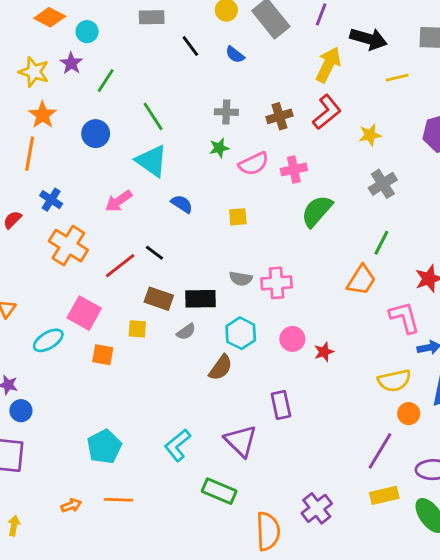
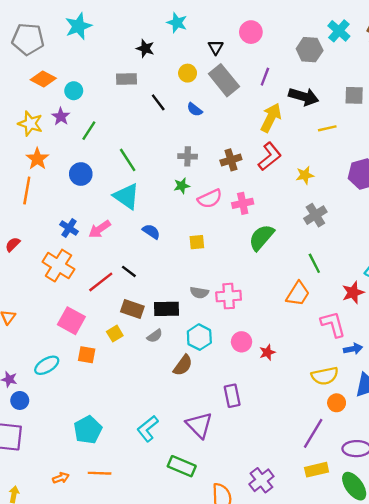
blue cross: (51, 200) -> (69, 228), moved
green line: (381, 243) -> (314, 263), turned -54
yellow square: (137, 329) -> (115, 334), turned -35
cyan ellipse: (48, 340) -> (47, 365), moved

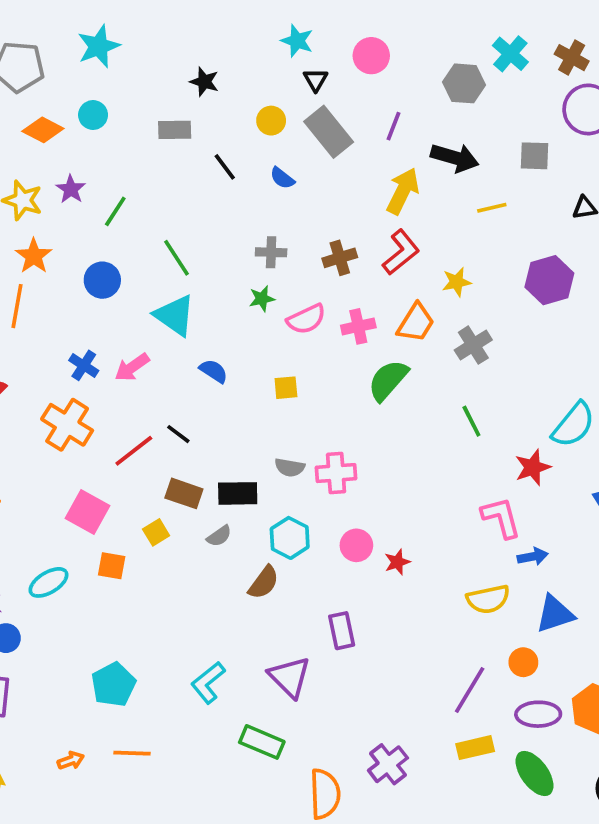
cyan star: (177, 23) -> (297, 41), moved
cyan circle: (74, 91) -> (93, 115), moved
orange trapezoid: (298, 294) -> (416, 323), moved
orange circle: (337, 403) -> (523, 662), moved

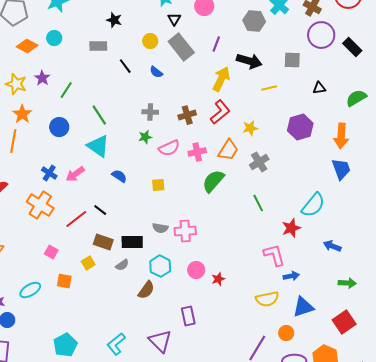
pink square: (87, 512) -> (51, 252), size x0.6

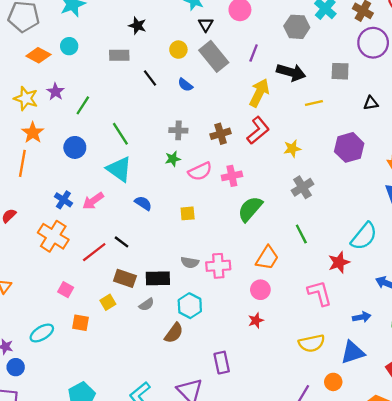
orange trapezoid: (228, 150) -> (267, 258), moved
pink circle: (196, 270) -> (260, 290), moved
blue arrow: (291, 276) -> (362, 317), moved

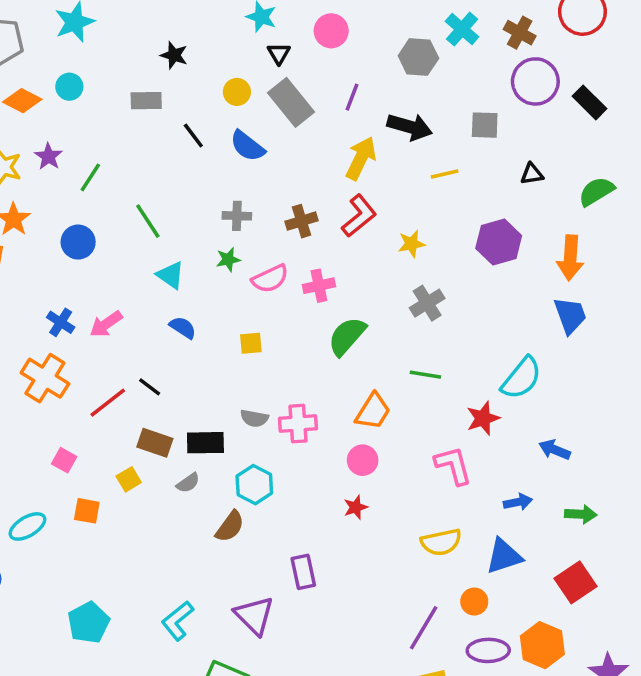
blue semicircle: (185, 85) -> (247, 146), size x1.5
cyan triangle: (119, 169) -> (171, 275), moved, size x0.7
green line: (301, 234) -> (425, 375), turned -54

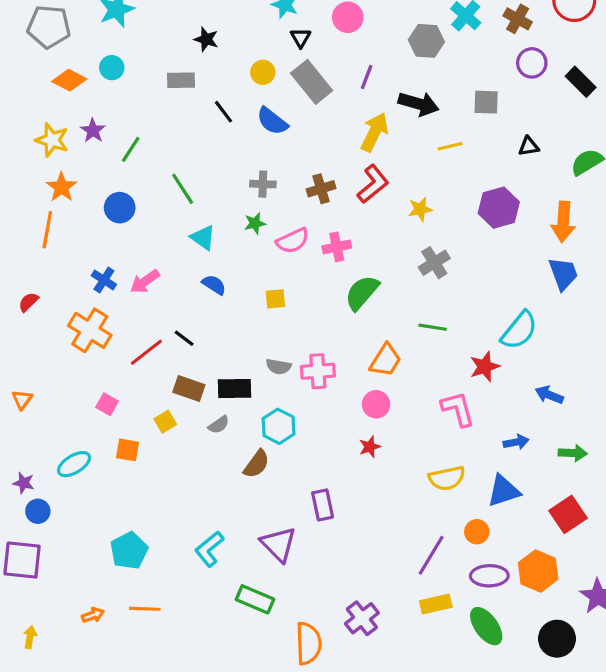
purple circle: (535, 81) -> (532, 63), size x0.7

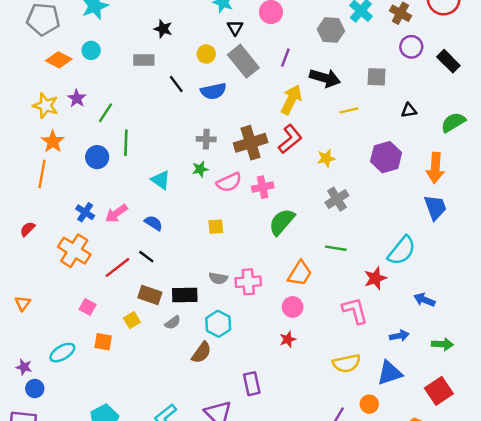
blue semicircle: (272, 121) -> (213, 91), turned -50
green line: (183, 189) -> (126, 143), moved, turned 35
brown cross: (321, 189) -> (251, 143), size x1.5
blue semicircle: (214, 285) -> (153, 223), moved

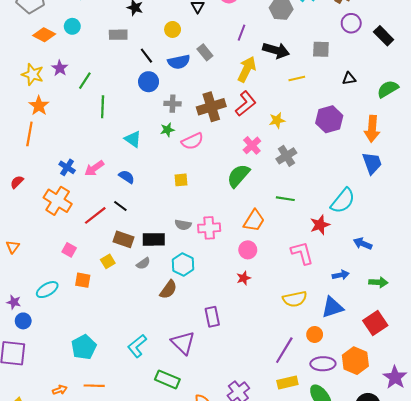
gray rectangle: (243, 61) -> (205, 52), moved, size x0.6
blue circle: (97, 157) -> (149, 82), moved
pink cross: (263, 187) -> (252, 145), moved, turned -30

